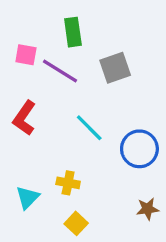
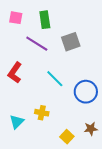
pink square: (26, 55) -> (16, 18), moved
yellow square: (76, 223) -> (67, 137), moved

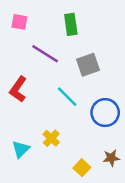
green rectangle: (45, 20) -> (71, 24), moved
gray square: (71, 42) -> (88, 65), moved
yellow cross: (42, 113) -> (51, 138), turned 32

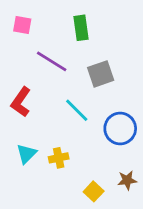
yellow cross: (51, 138) -> (59, 158), turned 35
cyan triangle: (21, 149) -> (26, 154), moved

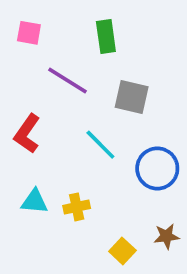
gray square: (101, 74) -> (132, 97), turned 32
cyan triangle: (26, 154) -> (34, 201), turned 50

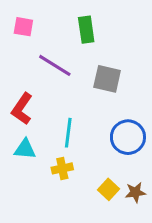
cyan line: (100, 145) -> (68, 133), moved, turned 52
cyan triangle: (34, 201) -> (25, 149), moved
yellow square: (122, 251) -> (109, 189), moved

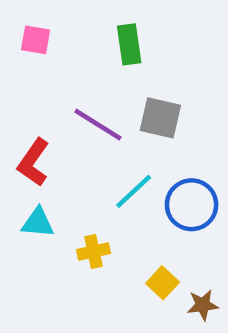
purple line: (55, 65) -> (98, 125), moved
cyan line: (68, 133) -> (134, 191), moved, turned 40
brown star: (135, 192) -> (203, 305), moved

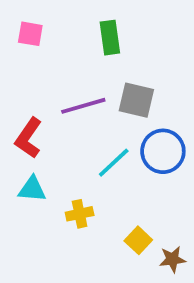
purple line: (98, 125) -> (83, 106), turned -48
blue circle: (192, 205) -> (163, 151), moved

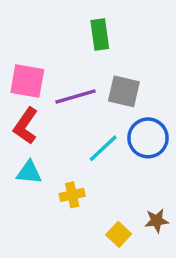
pink square: (30, 34) -> (27, 81), moved, size x1.5
yellow square: (138, 240) -> (119, 234), moved
brown star: (172, 259) -> (157, 221), moved

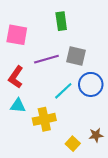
pink square: (27, 81) -> (17, 35), moved
yellow cross: (72, 195) -> (44, 119), size x1.5

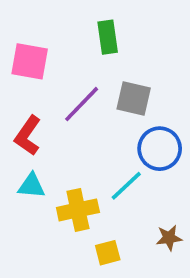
purple line: (46, 59) -> (82, 104), turned -30
cyan line: (63, 91) -> (126, 186), moved
yellow square: (73, 144) -> (108, 253), moved, turned 32

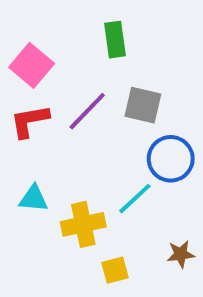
pink square: (30, 61) -> (32, 65), turned 30
red L-shape: (28, 136) -> (30, 121), moved, turned 45

